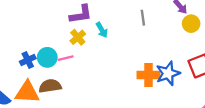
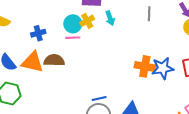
cyan circle: (47, 57) -> (73, 24), moved

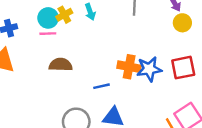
brown semicircle: (54, 60) -> (61, 65), moved
blue line: (99, 98) -> (102, 86), moved

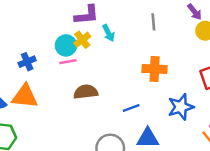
orange cross: (129, 67) -> (155, 69), moved
blue star: (149, 69) -> (181, 107), moved

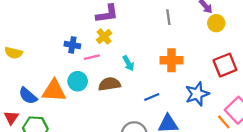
cyan arrow: (108, 33) -> (128, 63), moved
cyan circle: (66, 45) -> (78, 81), moved
blue cross: (27, 62) -> (72, 45), moved, turned 35

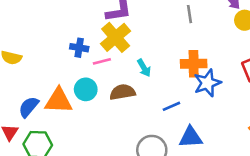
yellow cross: (104, 36) -> (116, 37), size x1.6
blue star: (197, 94) -> (207, 83), moved
blue semicircle: (28, 96) -> (29, 107), turned 90

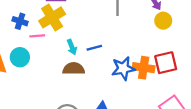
orange cross: (194, 64) -> (144, 68), moved
brown semicircle: (122, 92) -> (74, 69), moved
blue line: (171, 106) -> (94, 48), moved

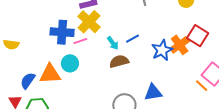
blue cross: (20, 21) -> (62, 32), size x1.6
red square: (166, 63) -> (198, 36), turned -30
orange cross: (144, 68) -> (180, 45), turned -30

